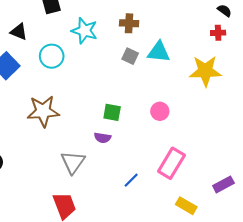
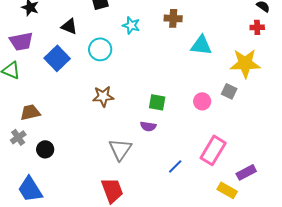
cyan star: (85, 31) -> (131, 25), size x0.7
gray square: (130, 56) -> (229, 91), moved
brown star: (43, 111) -> (103, 96), moved, size x0.7
purple rectangle: (223, 184) -> (246, 172), moved

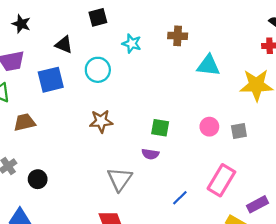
blue square: (57, 58) -> (51, 80), turned 30
gray square: (229, 91) -> (239, 131), moved, turned -35
brown trapezoid: (30, 112) -> (25, 122), moved

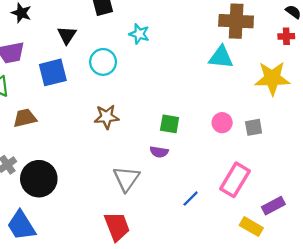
brown cross: (178, 36) -> (236, 21), moved, size x1.6
black triangle: (64, 45) -> (67, 35), turned 42
black circle: (38, 179) -> (39, 179), size x1.8

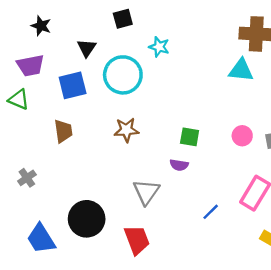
cyan circle: (103, 62) -> (123, 75), size x1.4
brown trapezoid: (25, 118) -> (63, 131), moved, turned 95
black circle: (39, 179) -> (87, 219), moved

